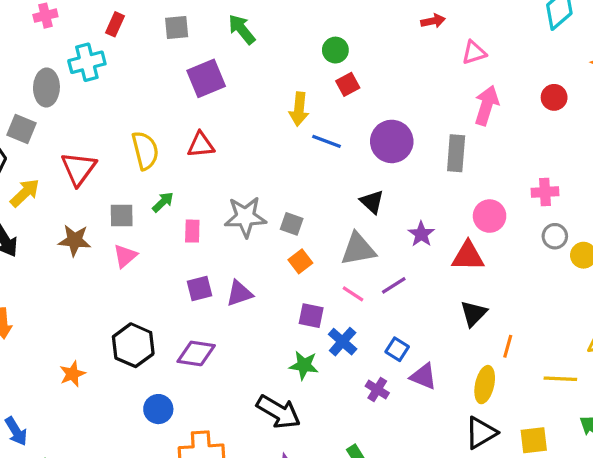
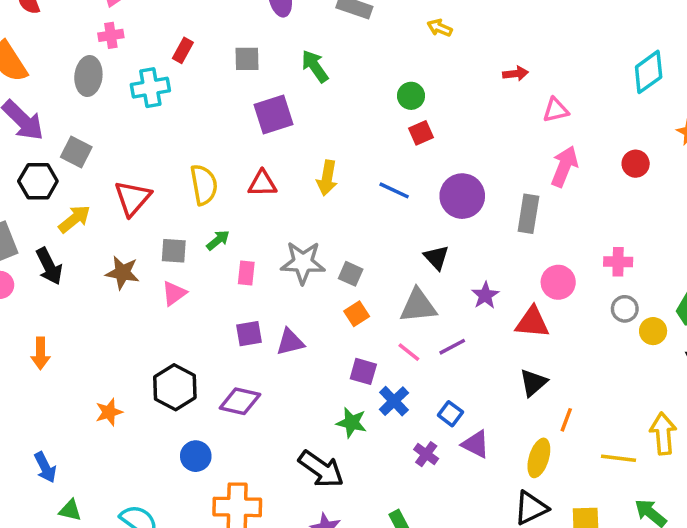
gray ellipse: (46, 88) -> (88, 76), moved
yellow arrow: (299, 109) -> (327, 178), moved

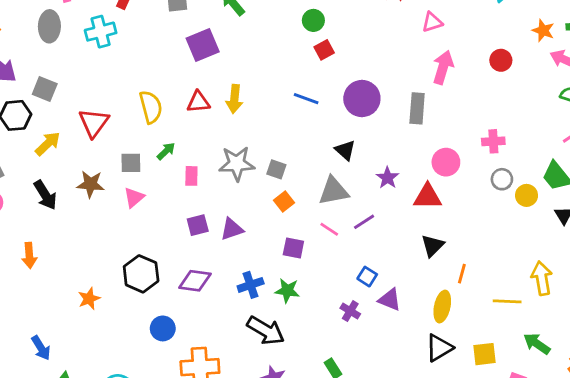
yellow arrow: (327, 178) -> (234, 99), moved
black arrow: (49, 266) -> (45, 195), moved
blue cross: (394, 401) -> (251, 285), moved, turned 30

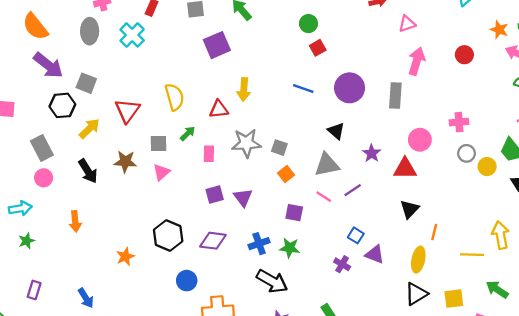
cyan cross: (101, 32) -> (132, 35), turned -30
red triangle: (198, 102) -> (219, 109), moved
purple triangle: (232, 229) -> (243, 197), turned -48

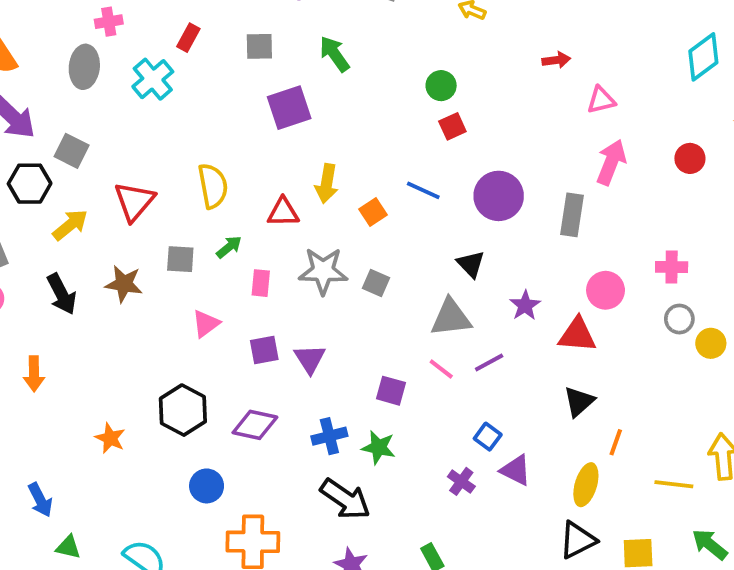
pink triangle: (161, 172) -> (206, 324), moved
orange square: (286, 174) -> (373, 212), moved
orange star: (125, 257) -> (110, 438), turned -30

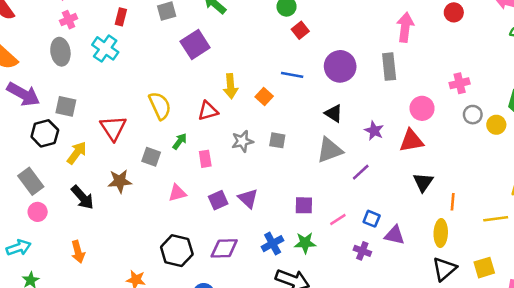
gray square: (180, 259) -> (151, 157), turned 30
gray star: (323, 271) -> (242, 141), size x0.7
pink triangle: (206, 324) -> (177, 193), turned 36
pink line: (441, 369) -> (338, 220), moved, turned -56

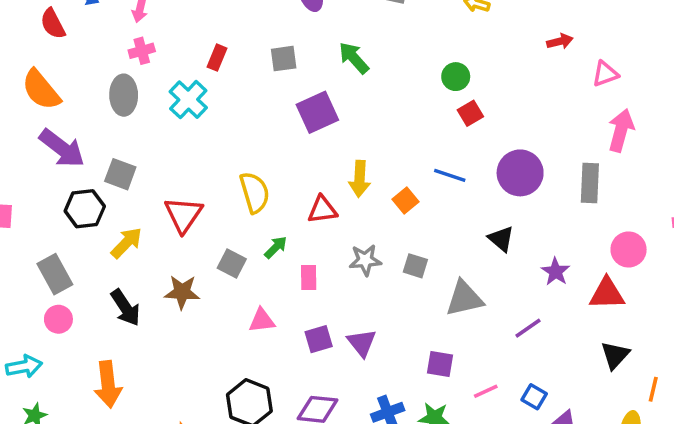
gray triangle: (330, 150) -> (464, 298), moved
orange arrow: (78, 252) -> (108, 384), size x1.4

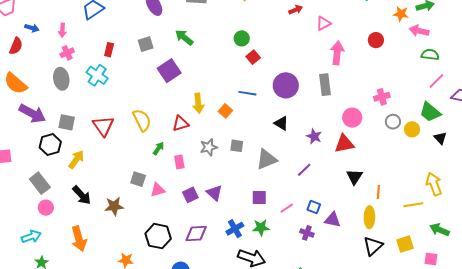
red semicircle: (53, 24) -> (16, 46), turned -120
red triangle: (183, 215) -> (103, 126), moved
gray square: (232, 263) -> (138, 179), moved
brown star: (182, 292) -> (114, 206), moved

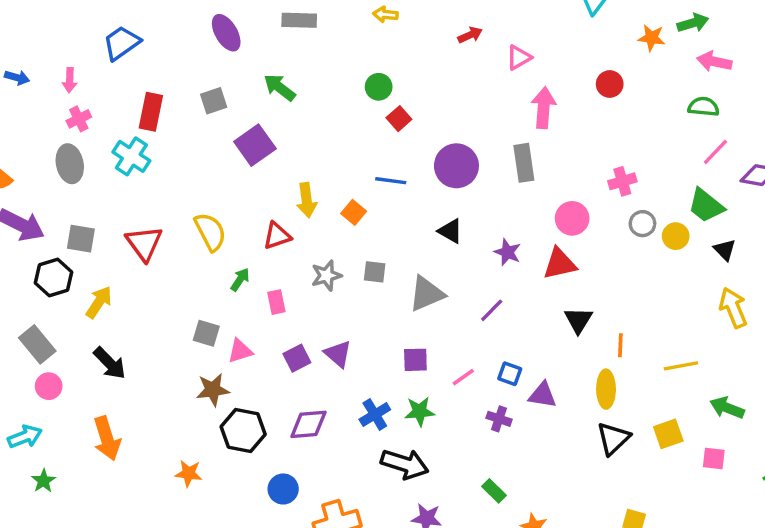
pink arrow: (419, 31) -> (714, 62), moved
red rectangle: (109, 50) -> (151, 112), size x1.5
yellow arrow: (434, 184) -> (733, 308), moved
brown star: (114, 206) -> (213, 390), moved

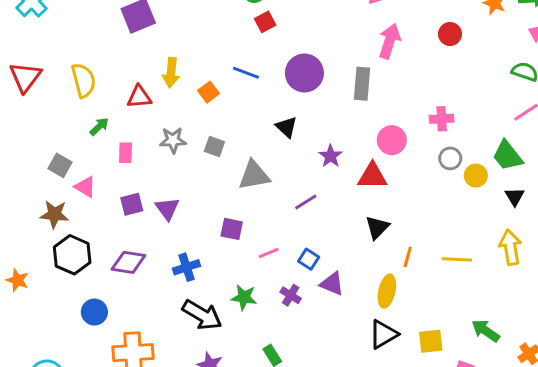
pink triangle: (240, 351) -> (85, 187), turned 35
yellow line: (681, 366) -> (457, 259), moved
green star: (420, 411) -> (244, 297), moved

